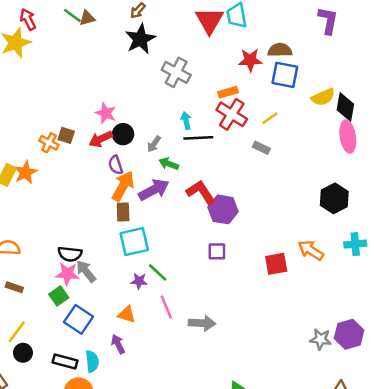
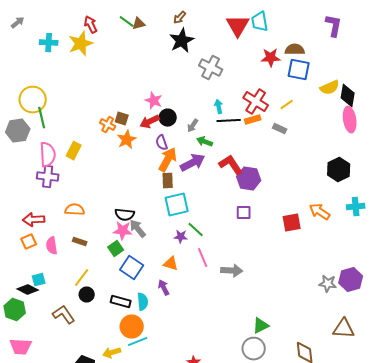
orange rectangle: (228, 92) -> (253, 120), moved
orange star: (25, 172) -> (127, 140), moved

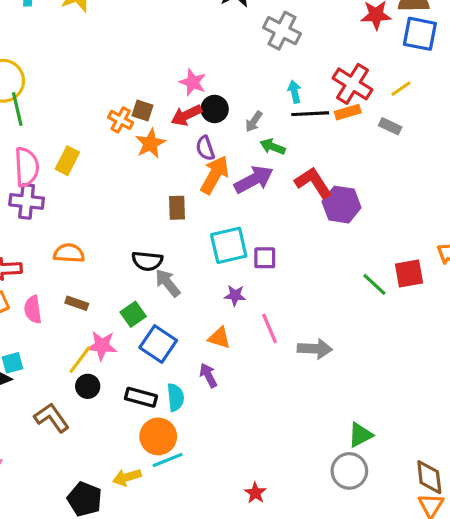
brown rectangle: (168, 181) -> (177, 208), moved
purple square: (244, 213) -> (265, 258), moved
green line: (196, 230) -> (374, 284), moved
pink star: (123, 231) -> (102, 346), moved

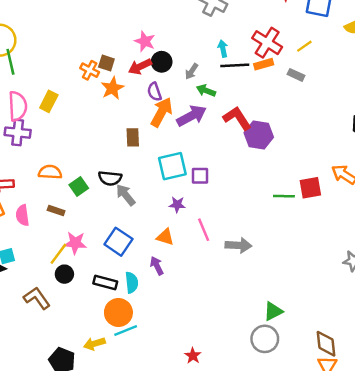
green line: (374, 284) -> (284, 196), turned -42
green square: (133, 314) -> (79, 187), moved

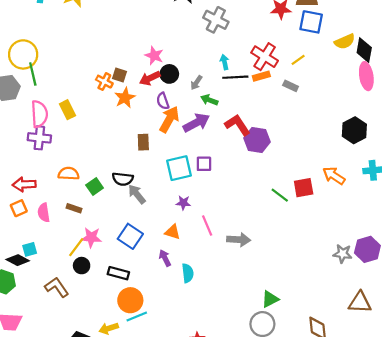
yellow rectangle: (49, 101) -> (68, 110), turned -54
purple square: (200, 176) -> (204, 164), moved
green line: (284, 196) -> (280, 195), turned 36
cyan semicircle: (132, 283) -> (188, 273), moved

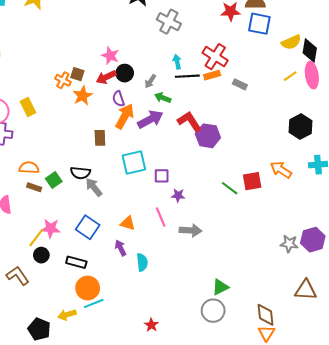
yellow line: (298, 60) -> (290, 76), moved
purple square: (204, 164) -> (162, 176), moved
purple star: (183, 203) -> (178, 195), moved
brown rectangle: (74, 208) -> (34, 187), moved

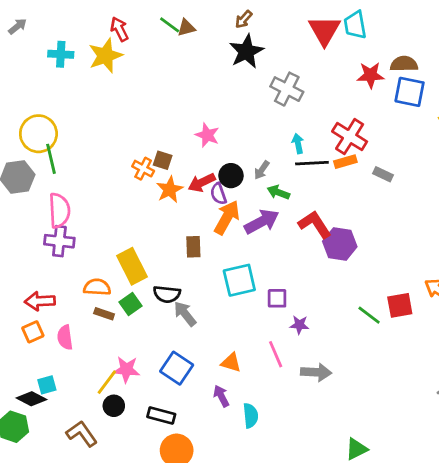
black circle: (125, 73) -> (231, 176), moved
red arrow: (106, 77) -> (202, 183), moved
yellow rectangle: (28, 107) -> (132, 266), moved, size x1.4

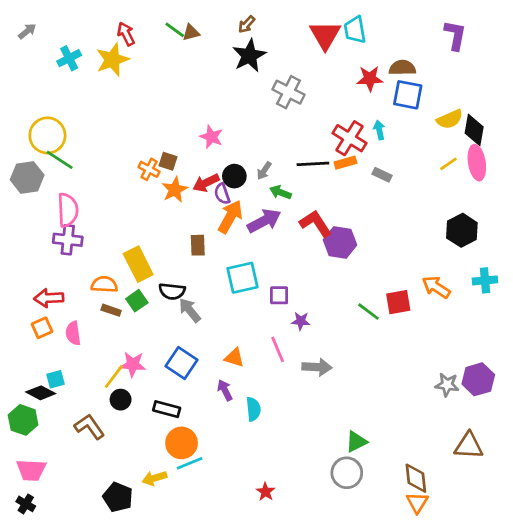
cyan cross: (61, 54) -> (69, 58), turned -30
cyan arrow: (298, 143) -> (379, 130), moved
green line: (51, 159) -> (60, 160), turned -44

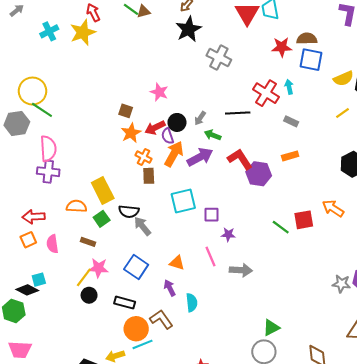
orange rectangle: (345, 163) -> (290, 156), moved
orange cross: (149, 169) -> (143, 157), moved
brown rectangle: (111, 310) -> (88, 242), moved
brown L-shape: (89, 427) -> (161, 319), moved

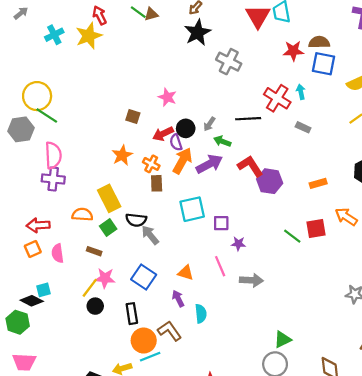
orange star: (131, 133) -> (122, 155), moved
orange rectangle: (290, 156) -> (318, 183), moved
black rectangle: (125, 303) -> (132, 314), turned 66

